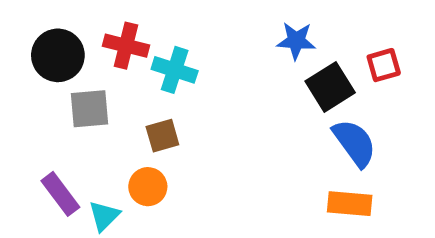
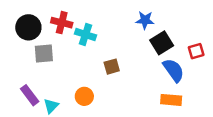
red square: (384, 65) -> (196, 51), moved
brown square: (162, 136) -> (112, 67), moved
orange circle: (148, 187) -> (84, 96), moved

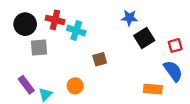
blue semicircle: (174, 70) -> (173, 71), moved

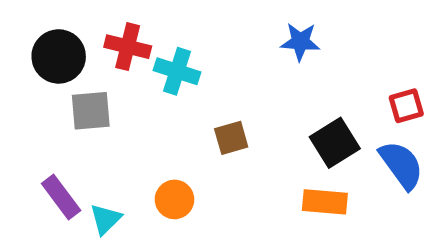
black square: (144, 38) -> (335, 143), moved
orange rectangle: (153, 89) -> (325, 202), moved

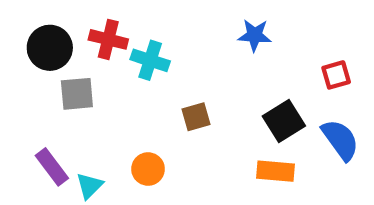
red square: (406, 106) -> (336, 75), moved

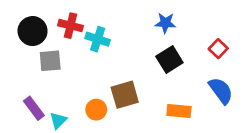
red square: (336, 75) -> (218, 49), turned -30
brown square: (196, 117) -> (125, 95), moved, size x1.5
black square: (284, 121) -> (169, 59), moved

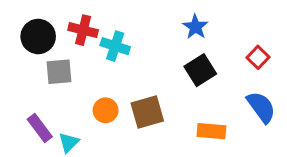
blue star: (165, 23) -> (195, 27), turned 30
orange circle: (96, 110) -> (106, 110), moved

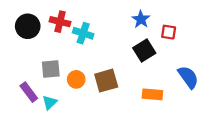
red square: (258, 57) -> (169, 32), moved, turned -35
gray square: (59, 72) -> (51, 69), moved

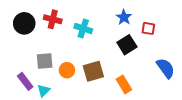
cyan cross: (83, 33) -> (83, 28), moved
orange rectangle: (152, 94) -> (124, 84), moved, turned 54

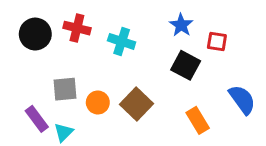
black square: (127, 45) -> (186, 65), turned -30
brown square: (93, 71) -> (136, 104), turned -30
orange rectangle: (124, 84) -> (198, 120), moved

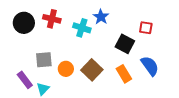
blue star: (181, 25) -> (101, 17), moved
blue semicircle: (242, 100) -> (150, 66), moved
orange rectangle: (198, 120) -> (124, 74), moved

